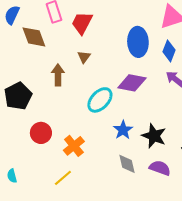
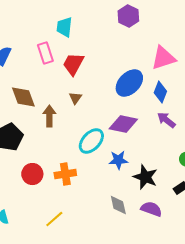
brown diamond: (34, 37) -> (23, 97), moved
blue ellipse: (138, 42) -> (129, 83), turned 48
blue star: (123, 130) -> (118, 160), moved, turned 30
orange cross: (74, 146) -> (65, 174), moved, turned 30

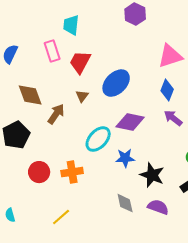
blue ellipse: (129, 83) -> (116, 83), moved
brown arrow: (49, 116) -> (56, 114), turned 35

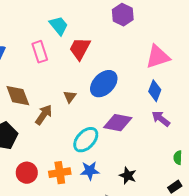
cyan trapezoid: (71, 25) -> (59, 26), turned 135
red trapezoid: (80, 62) -> (80, 49), moved
blue star: (125, 158) -> (90, 171), moved
black star: (152, 175) -> (128, 176), moved, size x0.7

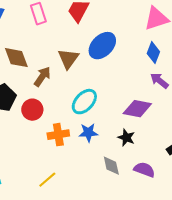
brown triangle: (70, 97) -> (68, 59), size x1.6
purple diamond: (118, 123) -> (137, 109), moved
red circle: (27, 173) -> (32, 110), moved

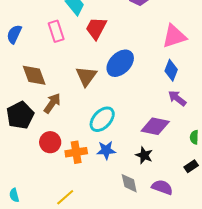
brown arrow: (42, 77) -> (52, 103), moved
red circle: (32, 110) -> (50, 142), moved

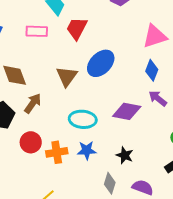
pink rectangle: (56, 31) -> (37, 31), turned -70
cyan ellipse: (102, 119) -> (83, 119), turned 52
purple diamond: (155, 126) -> (127, 111), moved
gray diamond: (129, 183) -> (110, 183), turned 30

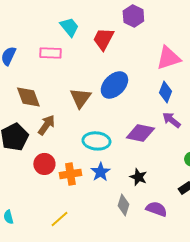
red trapezoid: (77, 28) -> (103, 39), moved
blue star: (87, 150) -> (100, 172), turned -30

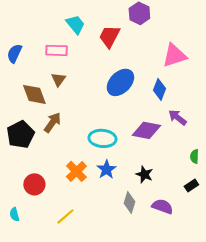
blue diamond: (165, 92) -> (159, 89), moved
brown triangle: (80, 98) -> (58, 79), moved, size x0.7
red circle: (44, 164) -> (34, 184), moved
orange cross: (70, 174) -> (76, 171), turned -35

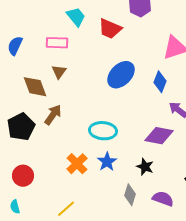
red trapezoid: (109, 36) -> (110, 29), turned -95
purple diamond: (146, 130) -> (159, 136), moved
red circle: (34, 184) -> (23, 176), moved

